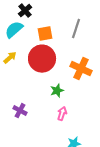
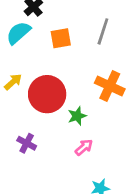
yellow arrow: (10, 58) -> (13, 82), moved
red circle: (42, 59) -> (47, 94), moved
pink arrow: (62, 114) -> (84, 147), turned 32

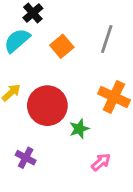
orange square: (61, 38) -> (62, 46), turned -30
pink arrow: (84, 147) -> (101, 162), moved

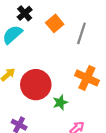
orange square: (62, 46) -> (55, 23), moved

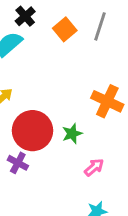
gray line: (81, 33) -> (100, 26), moved
red circle: (36, 85) -> (32, 131), moved

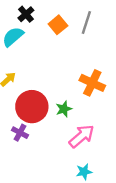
pink arrow: (94, 167) -> (82, 136), size x1.6

